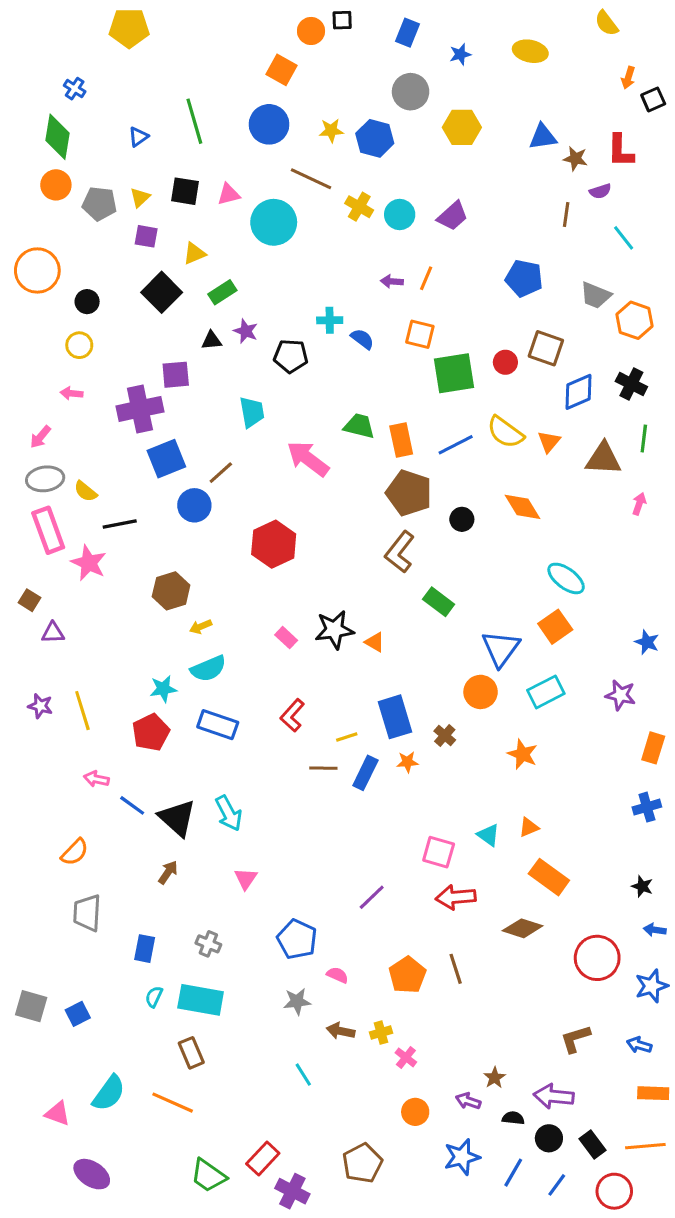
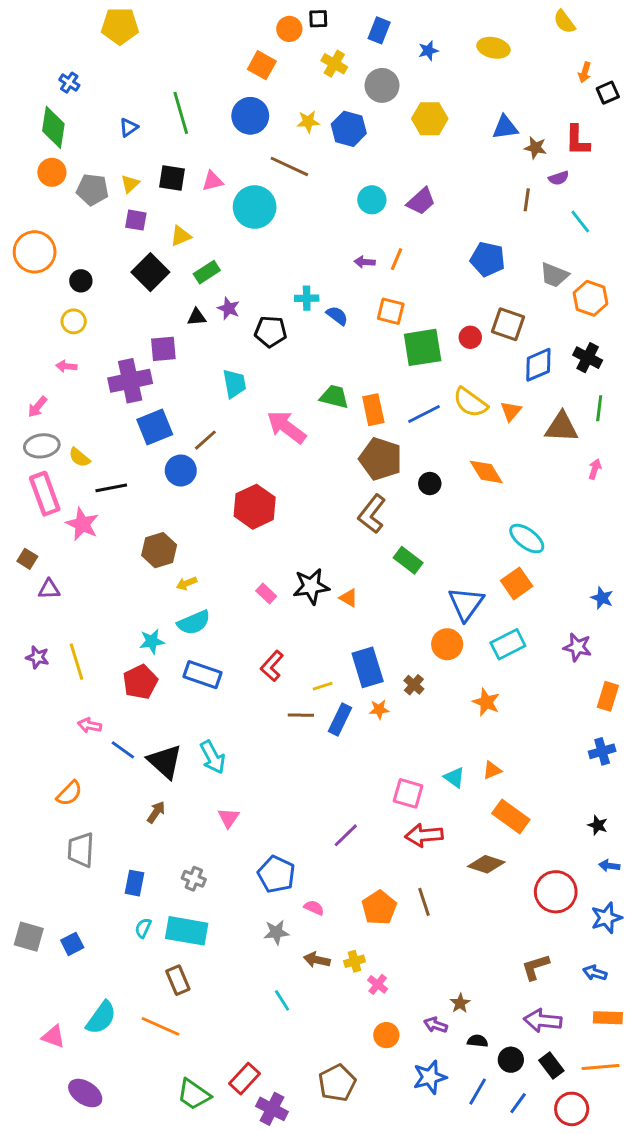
yellow cross: (359, 207) -> (334, 64), moved
purple arrow: (554, 1096) -> (543, 1021), moved

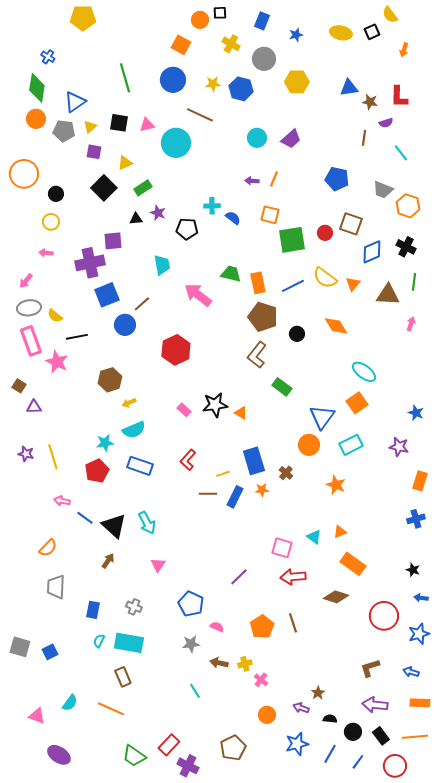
black square: (608, 93) -> (372, 32), moved
blue triangle: (129, 127) -> (75, 102), moved, size x1.6
cyan semicircle: (101, 1018) -> (70, 703), size x0.7

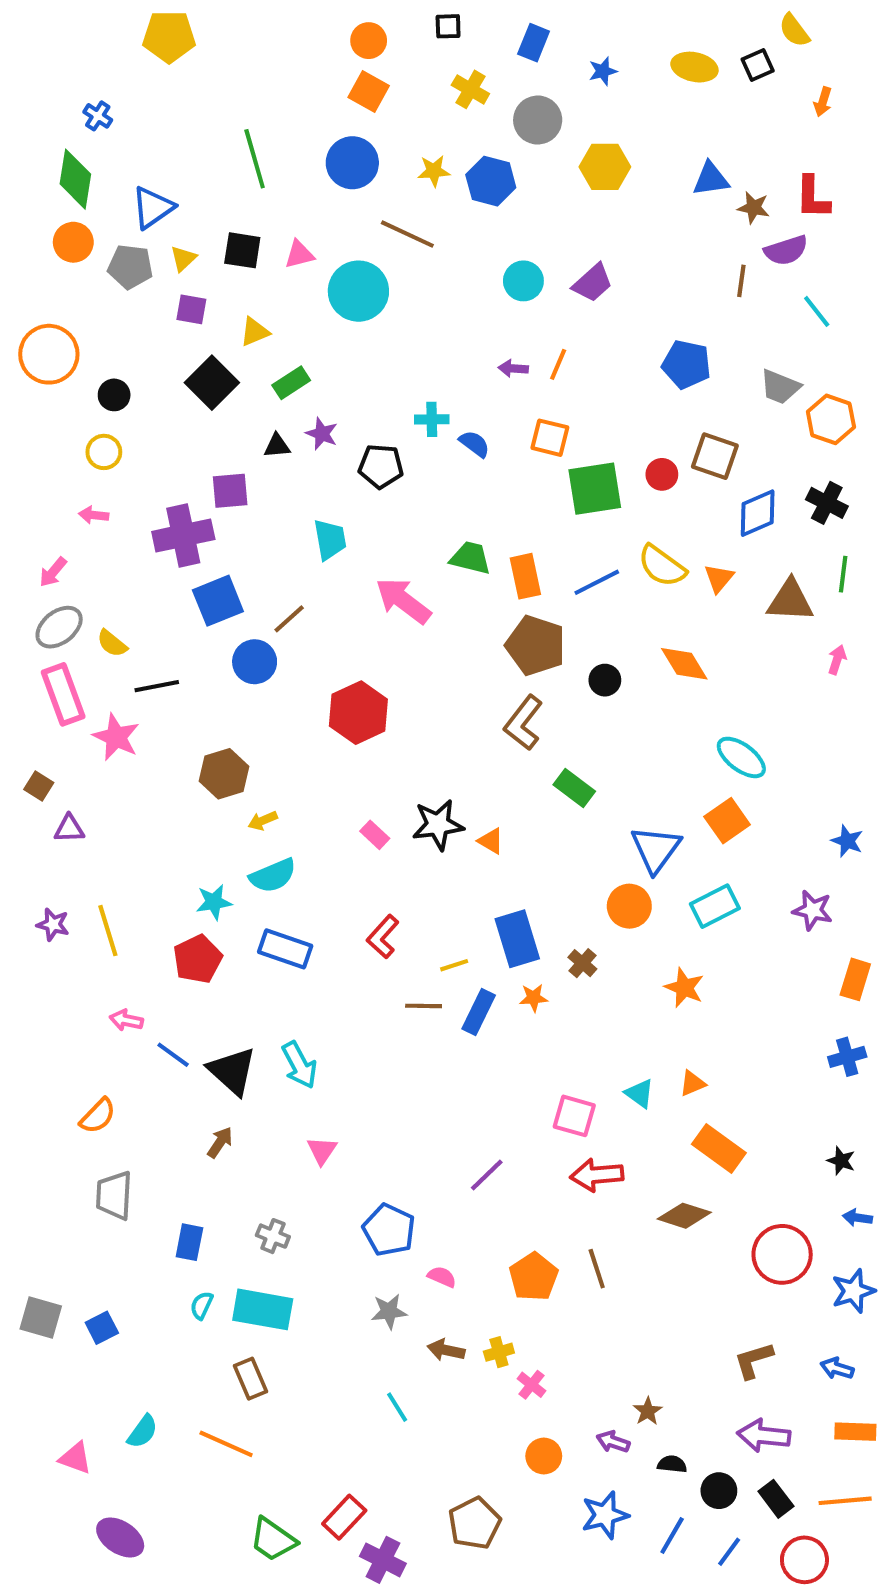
orange circle: (200, 20) -> (369, 41), moved
purple semicircle: (386, 123) -> (786, 250), size x1.5
gray ellipse: (29, 308) -> (59, 627), turned -30

